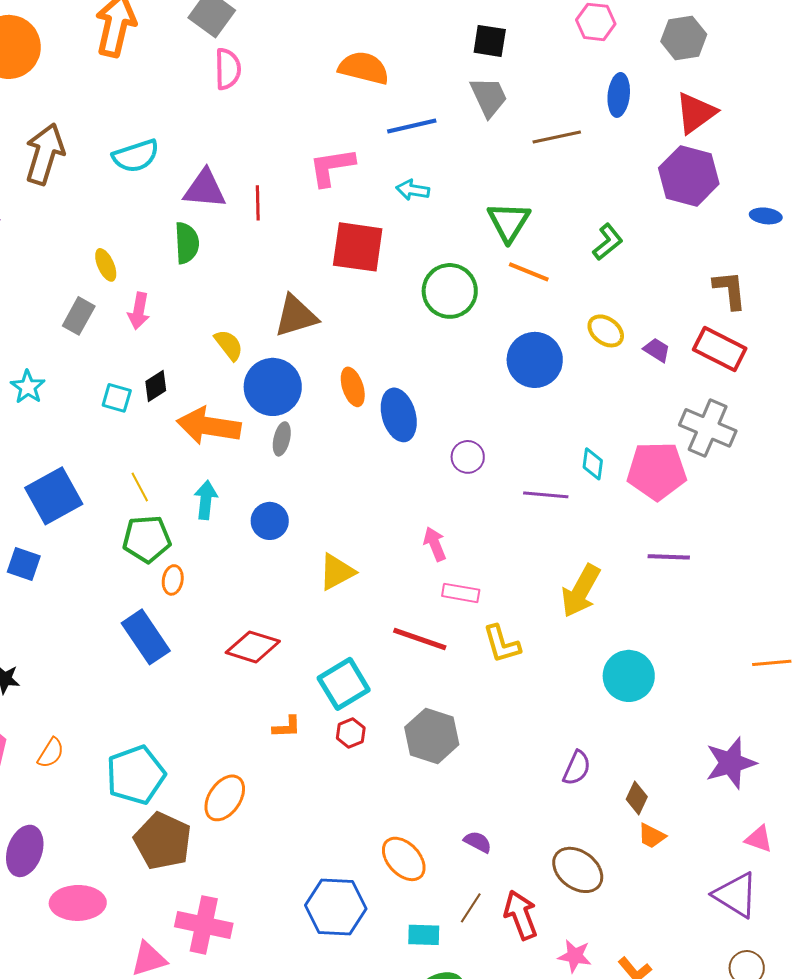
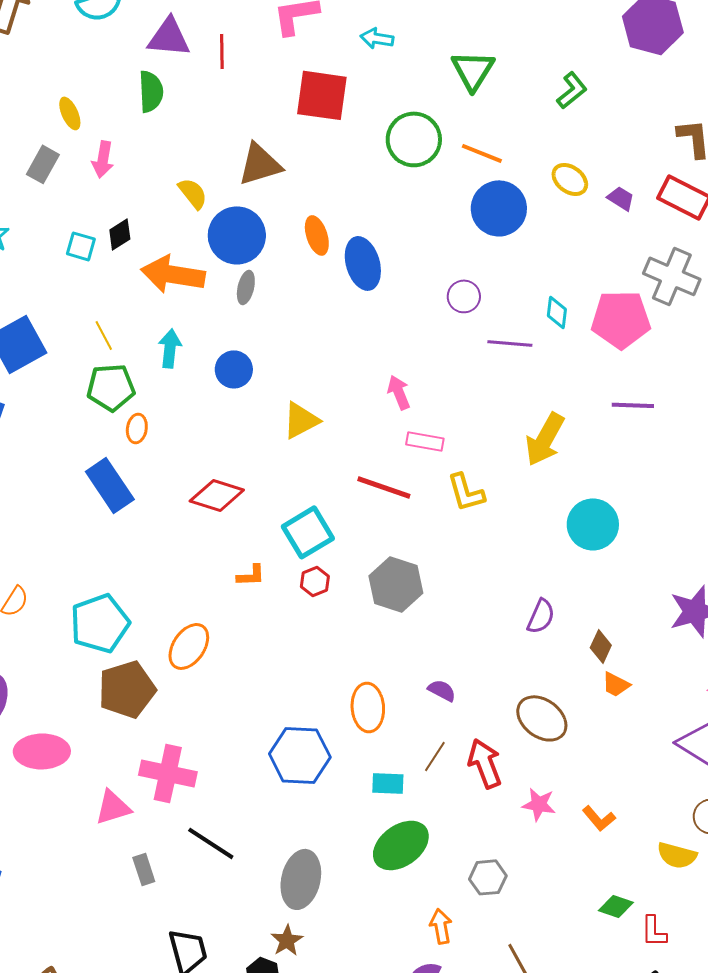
orange line: (529, 272) -> (482, 153), moved
purple circle: (468, 457) -> (464, 296), moved
brown pentagon: (163, 841) -> (127, 689), turned 30
orange ellipse: (404, 859) -> (368, 707), turned 39

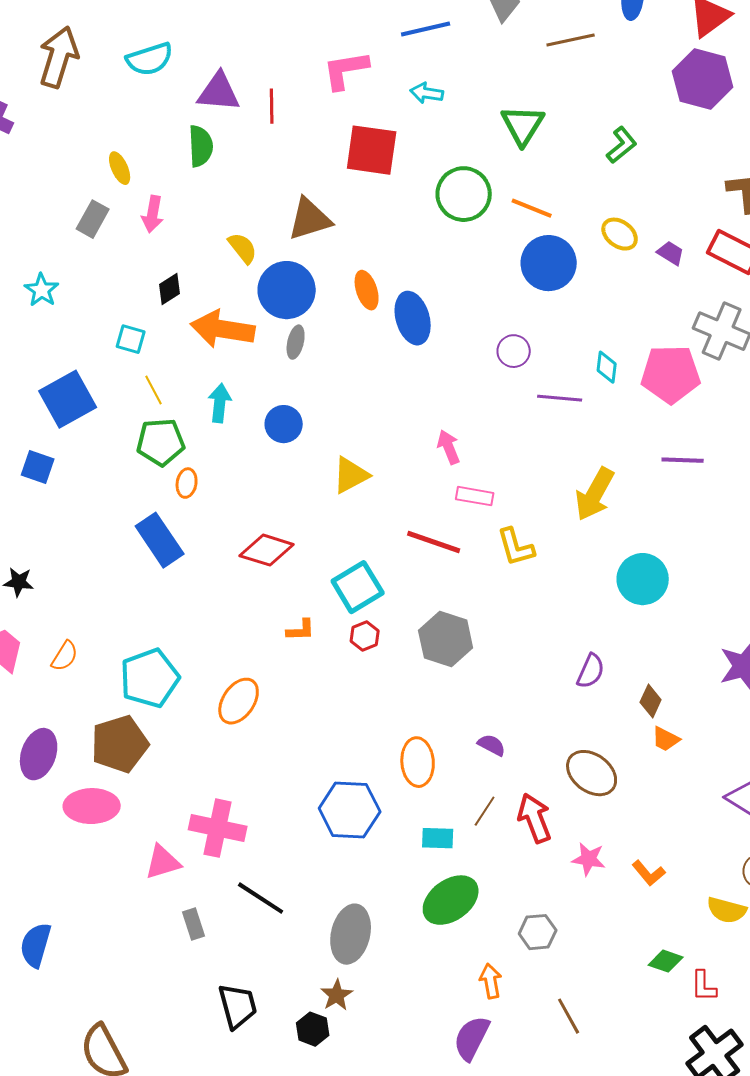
cyan square: (81, 246) -> (131, 339), moved
brown pentagon: (127, 689) -> (120, 744), moved

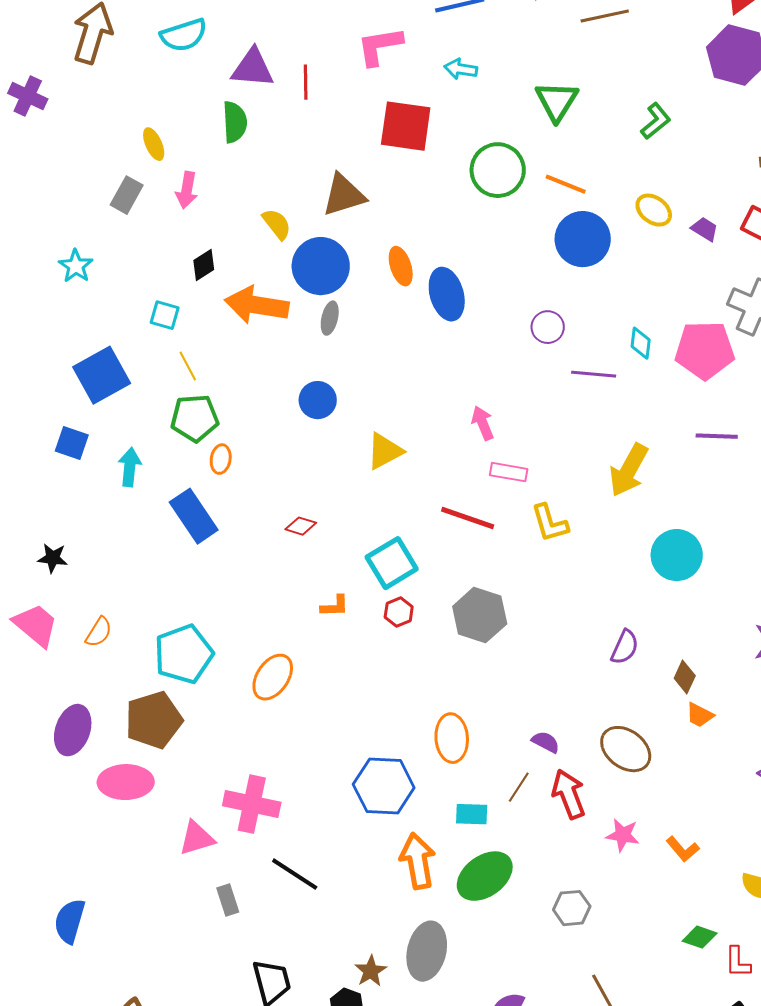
cyan arrow: (220, 403) -> (130, 467), moved
red diamond: (267, 550) -> (301, 526), size x0.6
purple semicircle: (492, 745) -> (546, 742), moved
gray ellipse: (351, 934) -> (427, 951), moved
orange arrow: (491, 981) -> (418, 861), moved, size x1.6

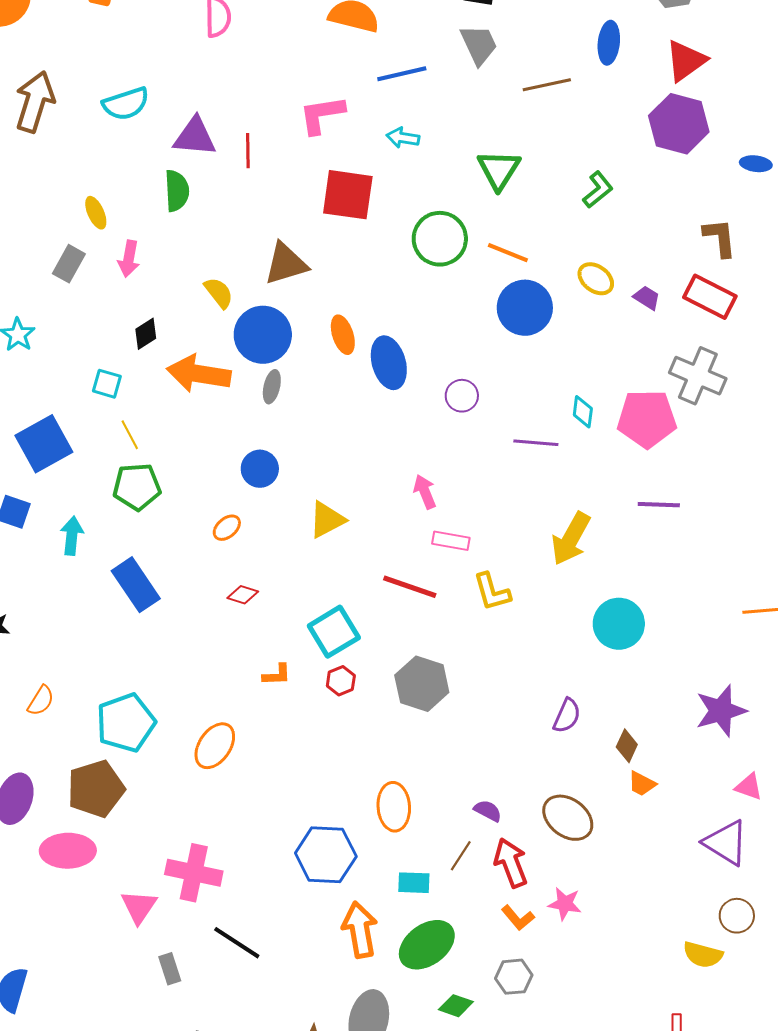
purple circle: (548, 327) -> (462, 396), moved
orange ellipse: (221, 459) -> (227, 528), moved, turned 40
pink triangle: (197, 838) -> (139, 907), turned -39
orange L-shape: (683, 849) -> (518, 918), moved
green diamond: (700, 937) -> (456, 1006), moved

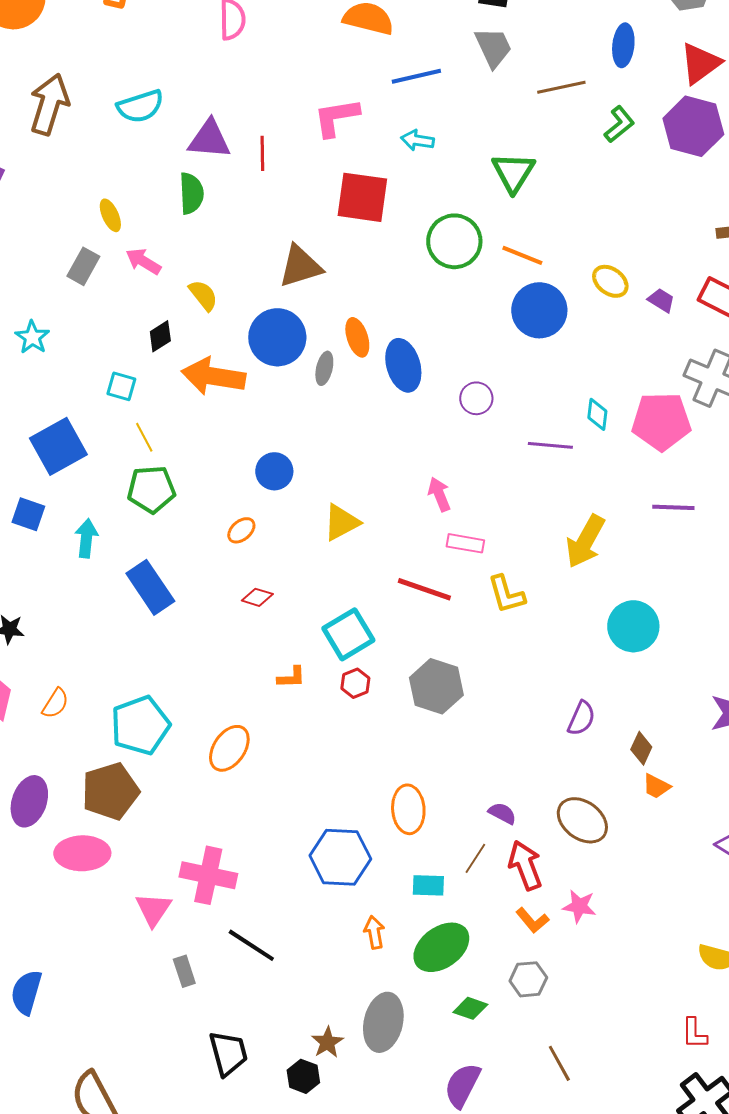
green L-shape: (598, 190) -> (619, 124), moved
pink arrow: (129, 259) -> (143, 261), turned 111
yellow semicircle: (219, 293) -> (203, 295), moved
gray ellipse: (272, 387) -> (324, 368), moved
orange arrow: (360, 930) -> (374, 932), size x0.6

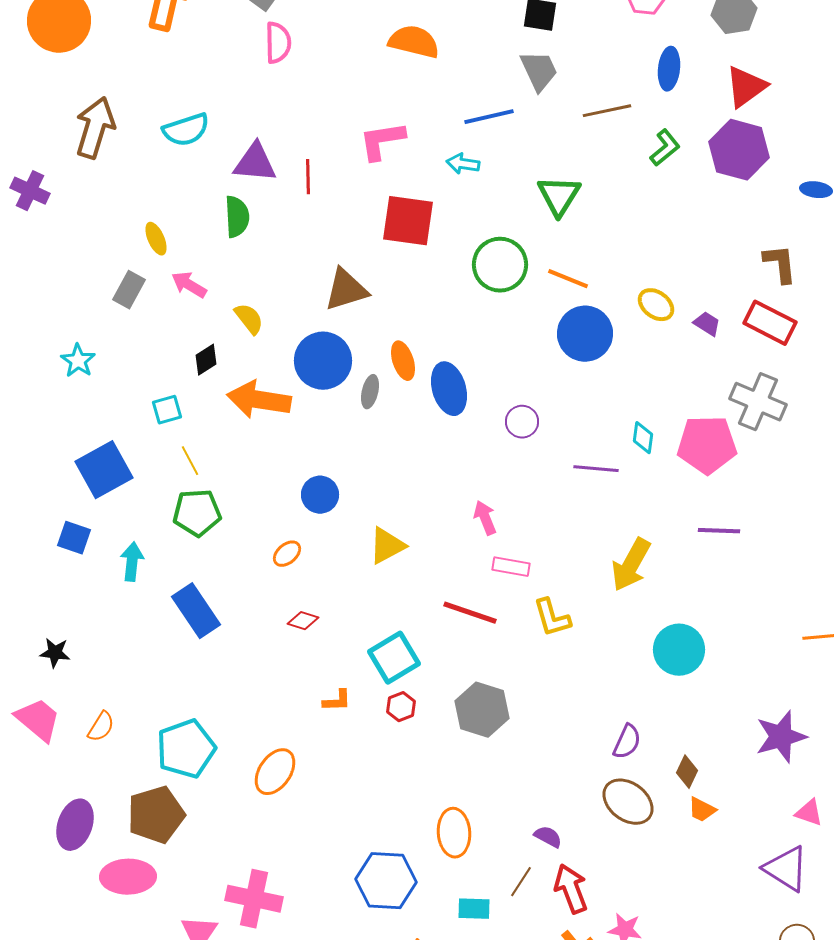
blue line: (416, 76) -> (489, 117), moved
cyan square: (121, 386) -> (167, 410), turned -32
brown ellipse: (582, 820) -> (628, 802), moved

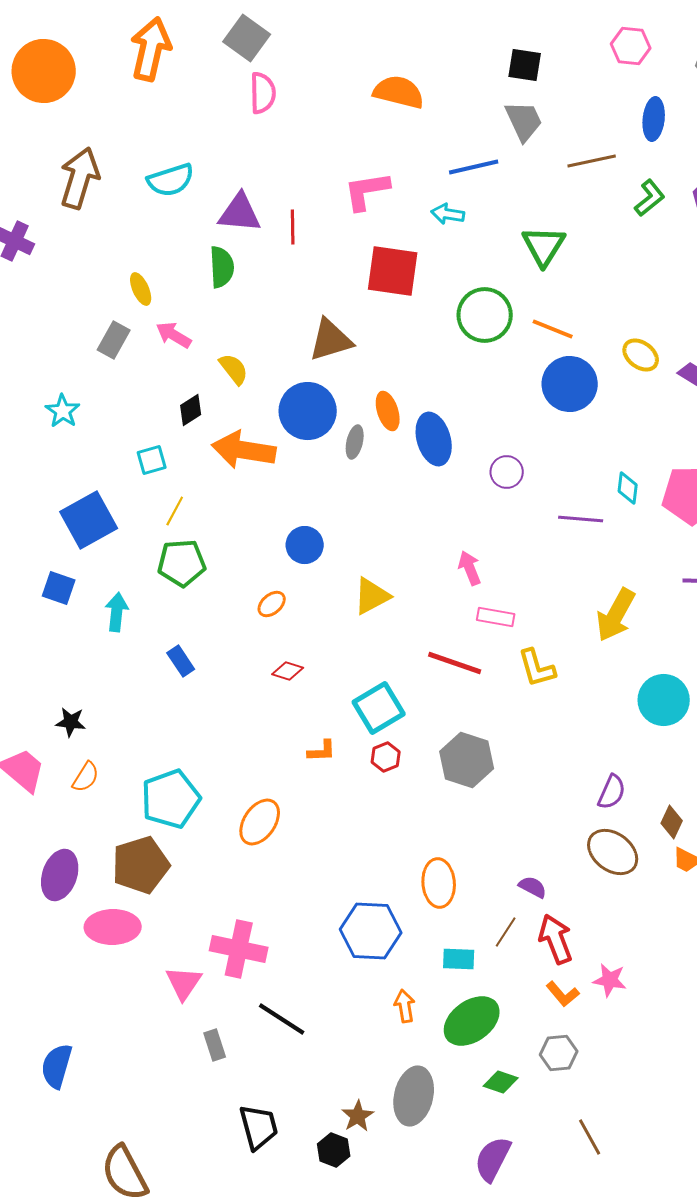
yellow line: (190, 461) -> (175, 511), turned 56
blue rectangle: (196, 611) -> (181, 661), size x0.6
black star: (55, 653) -> (71, 722), moved

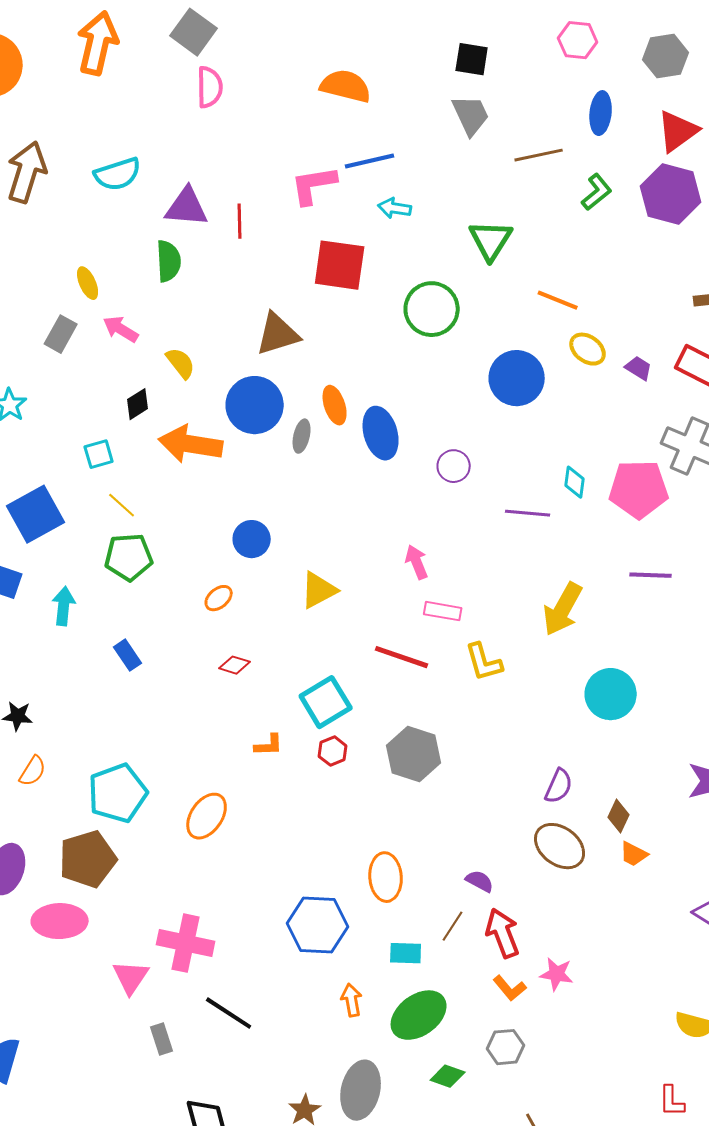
blue line: (474, 167) -> (370, 161), moved
orange line: (553, 329) -> (558, 300), moved
yellow line: (175, 511) -> (122, 505), turned -76

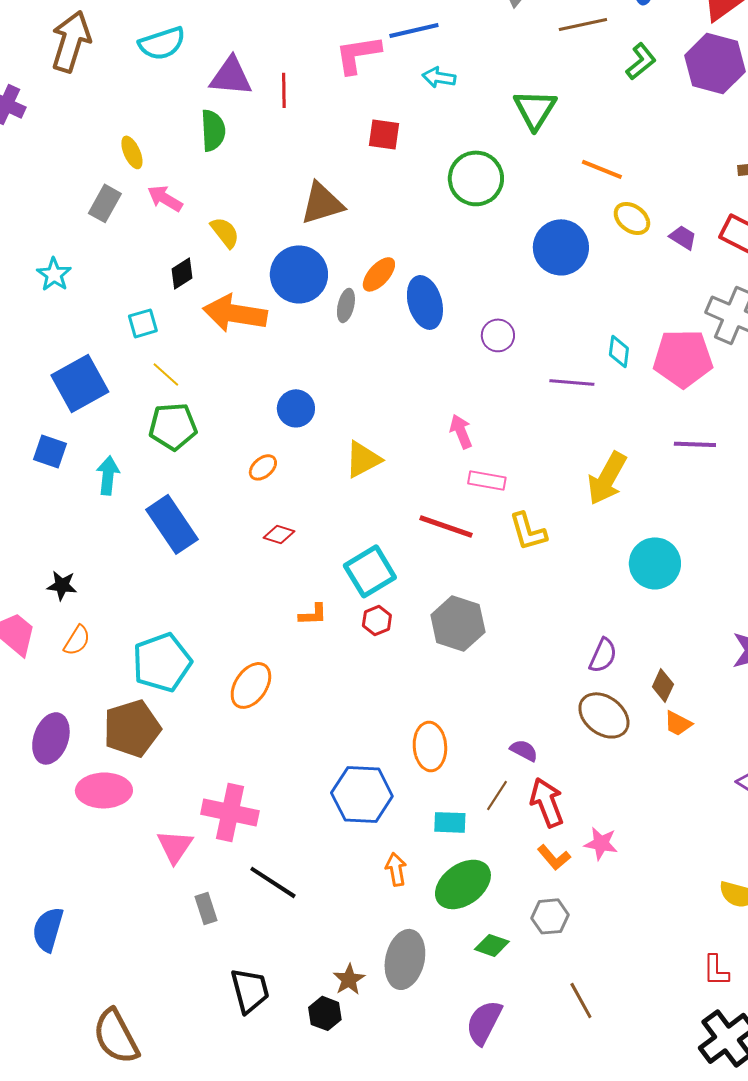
red square: (340, 265) -> (384, 134), size x0.6
orange ellipse: (335, 405) -> (379, 274), turned 60
blue rectangle: (128, 655) -> (172, 524), size x1.8

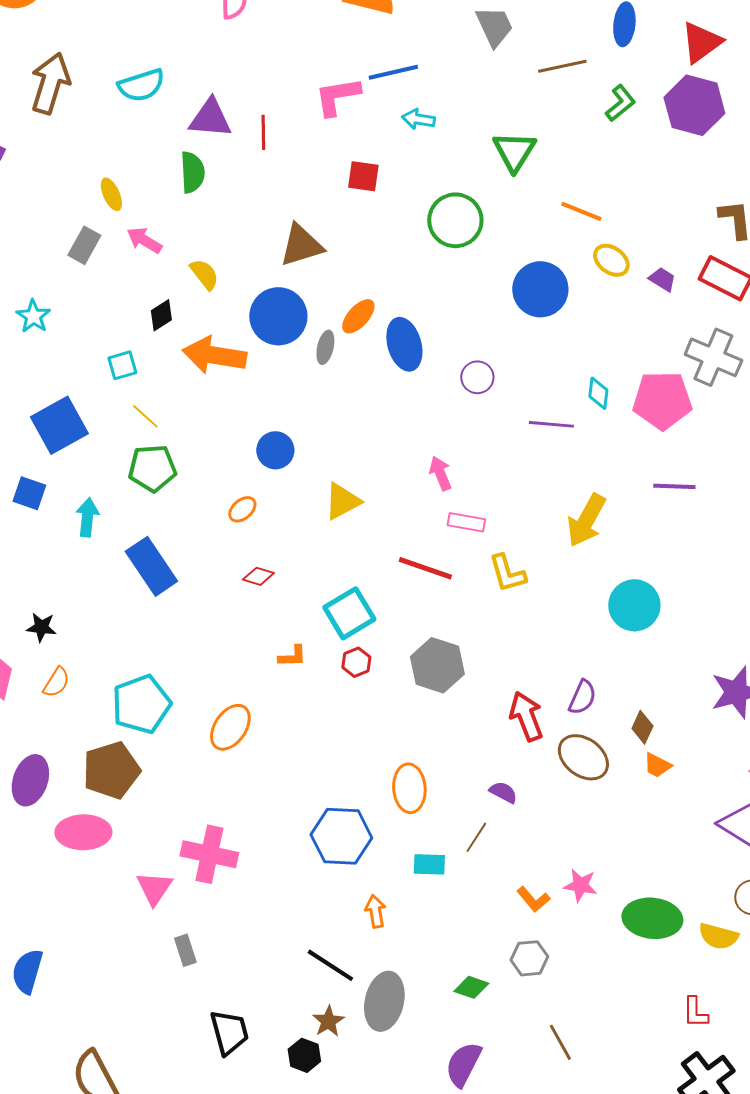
red arrow: (547, 802) -> (526, 716), moved
black line: (273, 882) -> (330, 965), moved
green ellipse: (463, 884) -> (652, 918), moved, turned 42

